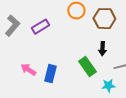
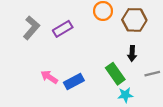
blue rectangle: (50, 74) -> (74, 81), turned 48
cyan star: (108, 86) -> (125, 95), moved

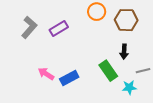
cyan star: (125, 95) -> (129, 87), moved

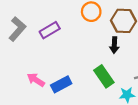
black arrow: (124, 52) -> (114, 45), moved

